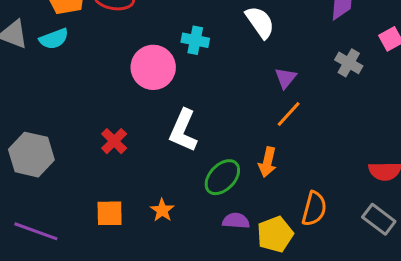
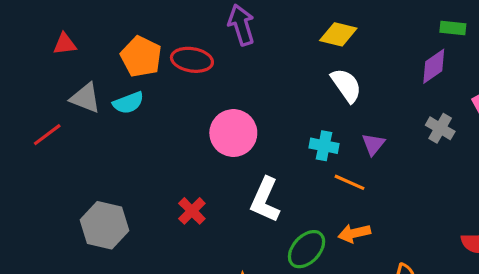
cyan cross: (195, 40) -> (324, 146), moved
orange line: (289, 114) -> (349, 182), moved, turned 72
orange arrow: (268, 162) -> (354, 233), turned 64

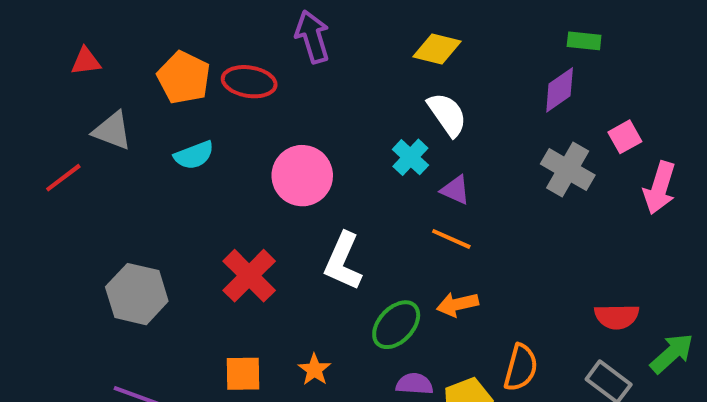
cyan semicircle: (128, 103) -> (194, 155), moved
gray cross: (440, 128) -> (568, 169), size x1.4
purple triangle: (373, 144) -> (455, 190), moved, turned -45
cyan cross: (324, 146) -> (410, 157), moved, turned 32
red cross: (192, 211) -> (249, 276), size x1.5

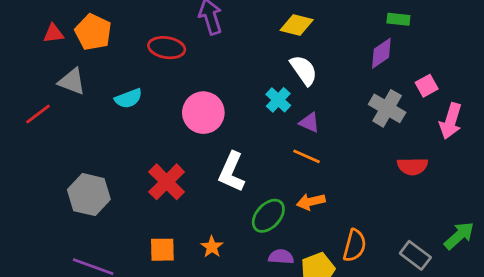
orange pentagon: (184, 78) -> (93, 32), moved
red semicircle: (617, 317) -> (413, 166), moved

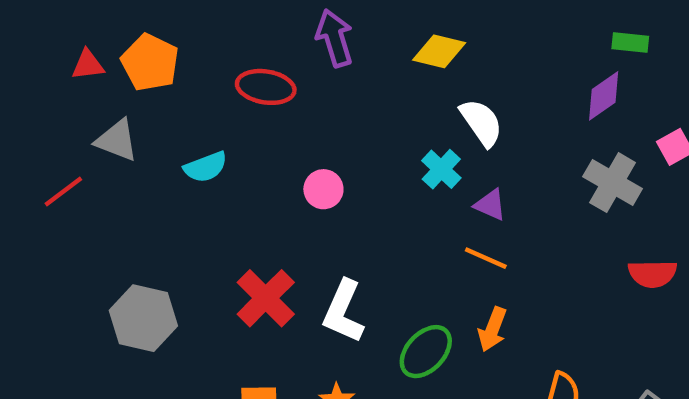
yellow diamond: (297, 25) -> (439, 51), moved
pink circle: (203, 113) -> (323, 189), size x0.6
white L-shape: (232, 172) -> (343, 312), moved
orange arrow: (311, 202) -> (492, 329), turned -56

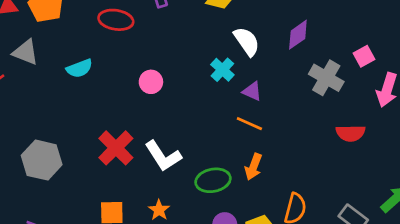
purple diamond: (604, 96) -> (298, 35), moved
white L-shape: (343, 312) -> (163, 156), turned -57
green ellipse: (426, 352) -> (213, 180), turned 36

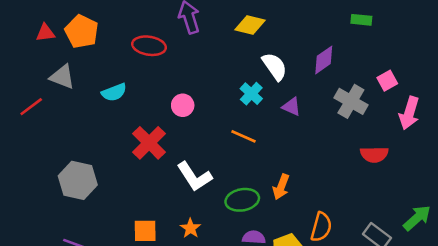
purple triangle: (252, 91) -> (291, 107), moved
orange line: (249, 124) -> (244, 136), moved
red cross: (116, 148) -> (149, 143), moved

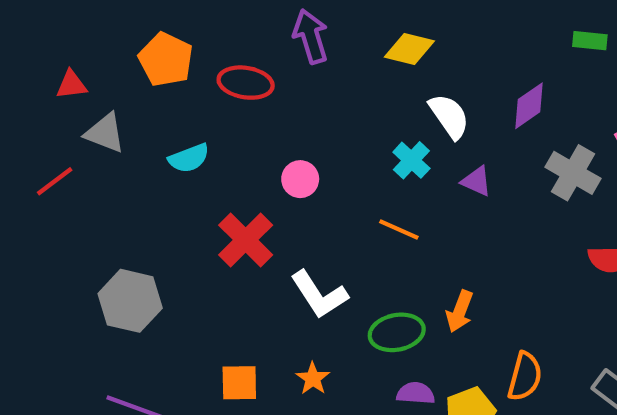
orange pentagon: (82, 31) -> (166, 59), moved
red triangle: (45, 33) -> (71, 85), moved

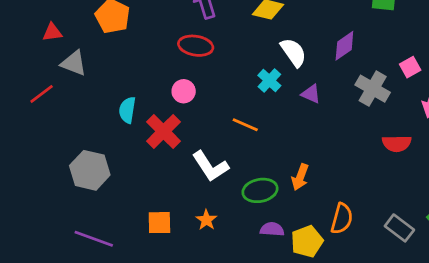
red ellipse: (246, 83) -> (196, 46), moved
cyan semicircle: (189, 158) -> (127, 110), moved, turned 120
pink circle: (300, 179) -> (184, 91), moved
orange line: (399, 229) -> (245, 125), moved

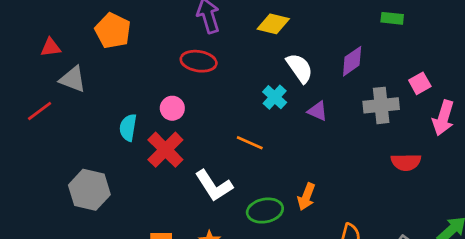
gray cross: (373, 89) -> (381, 105), turned -36
pink circle: (184, 91) -> (172, 108), moved

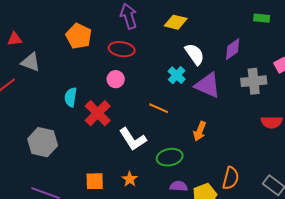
orange pentagon: (113, 31) -> (79, 36), moved
pink circle: (172, 108) -> (116, 79), moved
purple triangle: (317, 111) -> (208, 85), size x1.8
orange arrow: (306, 197) -> (200, 131), moved

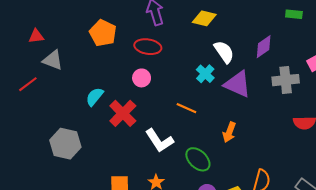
cyan semicircle: (71, 97) -> (95, 97), turned 30
green ellipse: (170, 157) -> (198, 159), turned 55

